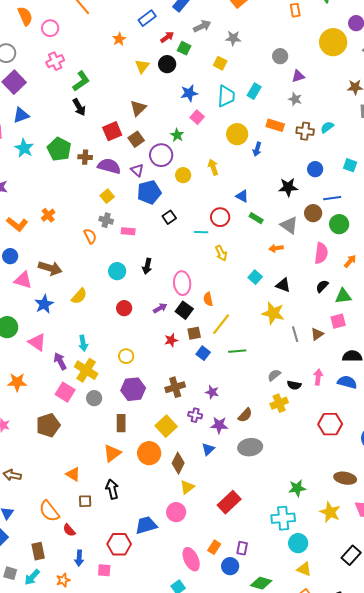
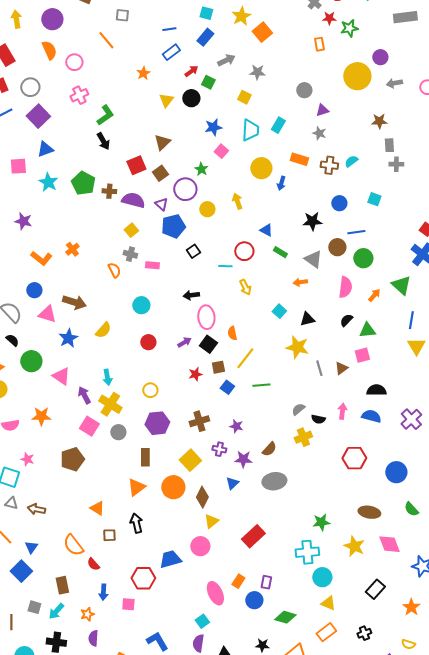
black arrow: (147, 266) -> (191, 295), moved, turned 70
black triangle: (283, 285) -> (307, 319), turned -35

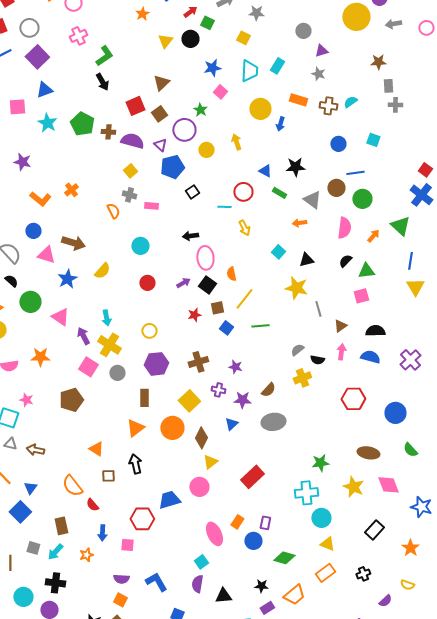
black star: (312, 221) -> (295, 167), moved
brown triangle: (341, 368) -> (340, 326), moved
purple semicircle: (93, 638) -> (121, 579), moved, turned -91

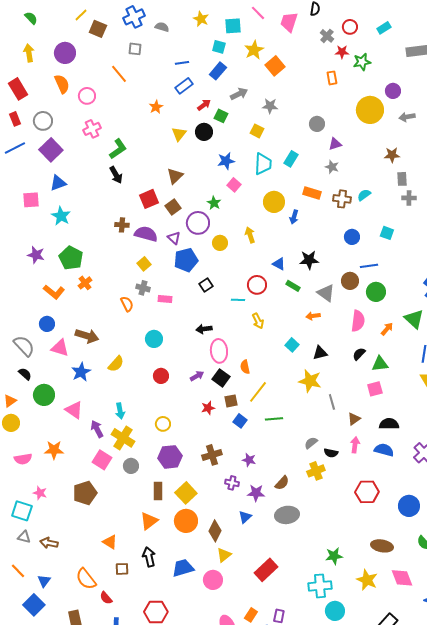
green pentagon: (82, 124) -> (71, 258), moved
yellow square: (189, 401) -> (186, 493), moved
blue trapezoid: (169, 500) -> (183, 568), moved

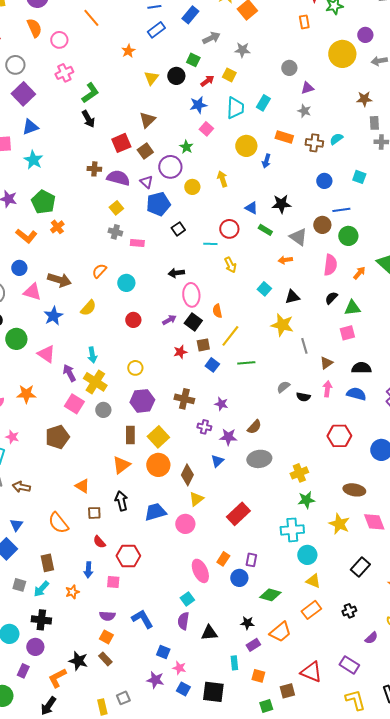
red arrow: (204, 105) -> (207, 81), moved
orange semicircle: (127, 304) -> (99, 271), moved, turned -112
brown cross: (212, 455) -> (184, 399), turned 30
yellow cross: (316, 471) -> (299, 473), moved
red semicircle: (106, 598) -> (99, 542), moved

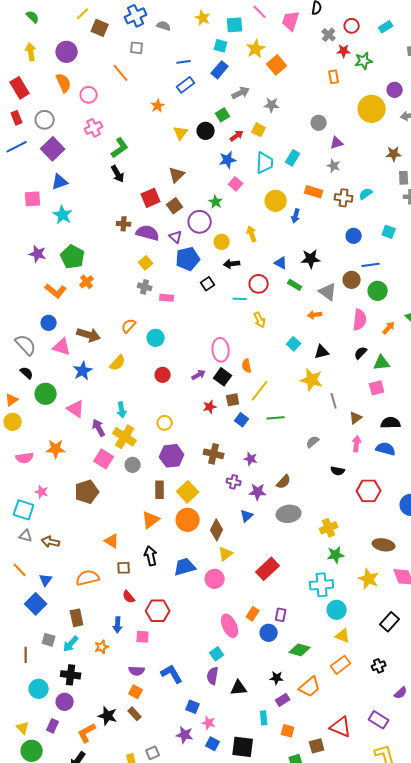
green square: (193, 60) -> (223, 115), turned 32
black arrow: (176, 273) -> (232, 264), moved
black semicircle: (303, 397) -> (338, 471), moved
orange semicircle: (58, 523) -> (88, 578), turned 115

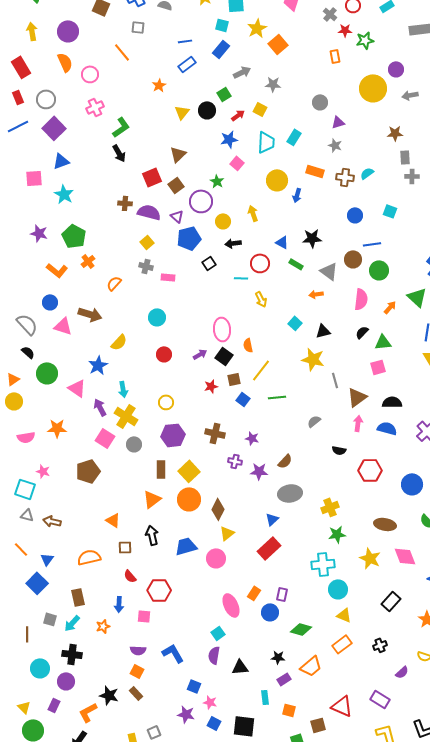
orange semicircle: (129, 326) -> (114, 283), moved
blue star: (83, 371) -> (98, 365), moved
brown triangle: (356, 418) -> (357, 397), size x1.5
blue triangle: (247, 516) -> (272, 519), moved

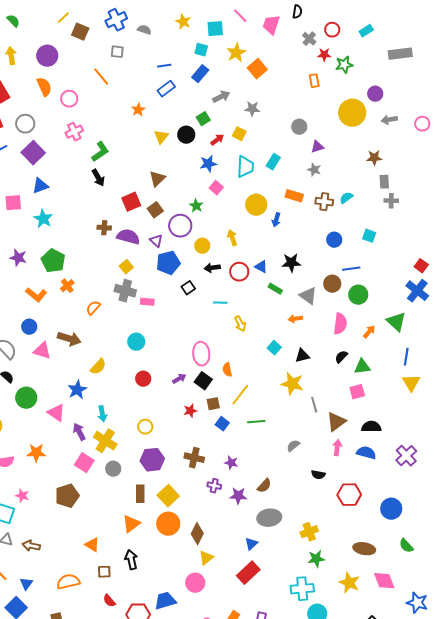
red circle: (260, 263) -> (239, 272), moved
gray cross: (146, 266) -> (125, 291), size x1.5
blue trapezoid: (186, 546) -> (165, 601), moved

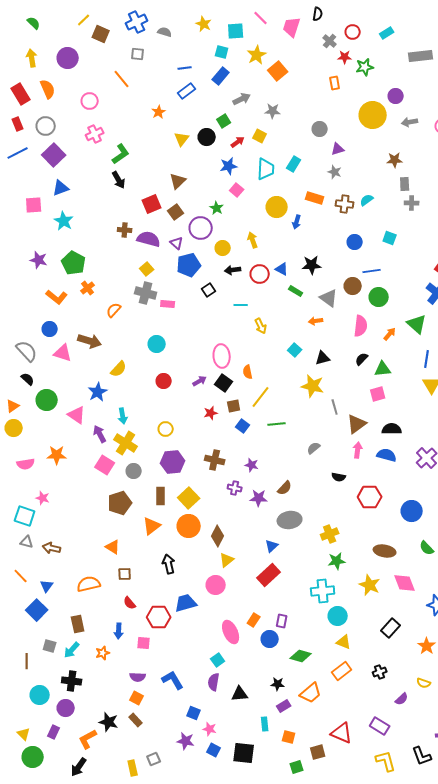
orange semicircle: (44, 87) -> (48, 89), moved
brown pentagon: (67, 496) -> (120, 503), moved
black arrow: (131, 560) -> (169, 564), moved

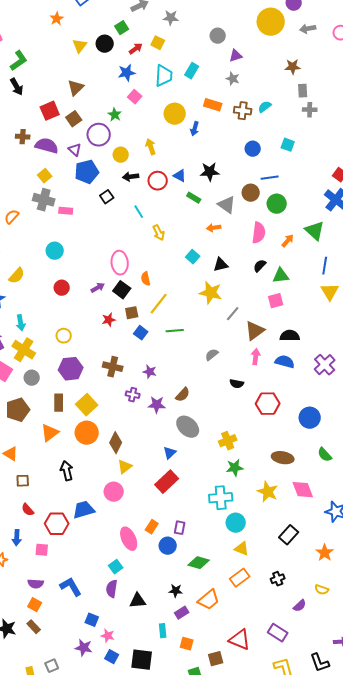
cyan line: (241, 305) -> (139, 212), turned 56
gray line: (335, 407) -> (233, 314), turned 56
gray ellipse: (290, 520) -> (188, 427), turned 50

